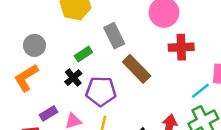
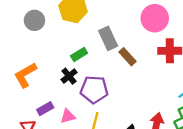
gray circle: (34, 45) -> (34, 20), moved
brown rectangle: (137, 69) -> (127, 57), moved, size x0.7

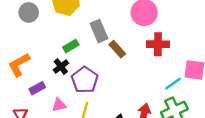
purple pentagon: (94, 90) -> (85, 80), turned 30
purple rectangle: (45, 109) -> (37, 88), moved

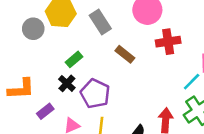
gray circle: (29, 12) -> (33, 29), moved
gray rectangle: (99, 31) -> (100, 22), moved
orange L-shape: (19, 65) -> (21, 89), turned -145

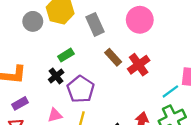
red cross: (168, 42) -> (139, 65), moved, turned -35
purple rectangle: (45, 111) -> (20, 103), moved

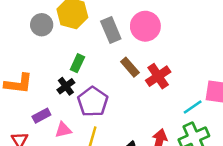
pink circle: (140, 20) -> (145, 26), moved
green rectangle: (66, 55) -> (77, 63), turned -35
purple rectangle: (20, 103) -> (41, 116), moved

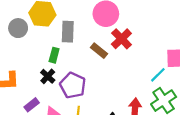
gray rectangle: (111, 30) -> (68, 32), moved, turned 35
red cross: (158, 76) -> (121, 39), moved

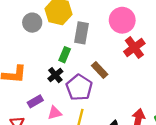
brown rectangle: (99, 51) -> (100, 70), moved

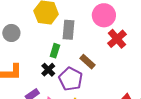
gray circle: (32, 23) -> (11, 33), moved

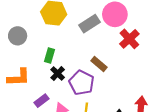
gray rectangle: (68, 30) -> (90, 24), moved, turned 54
green rectangle: (55, 51) -> (50, 56), moved

